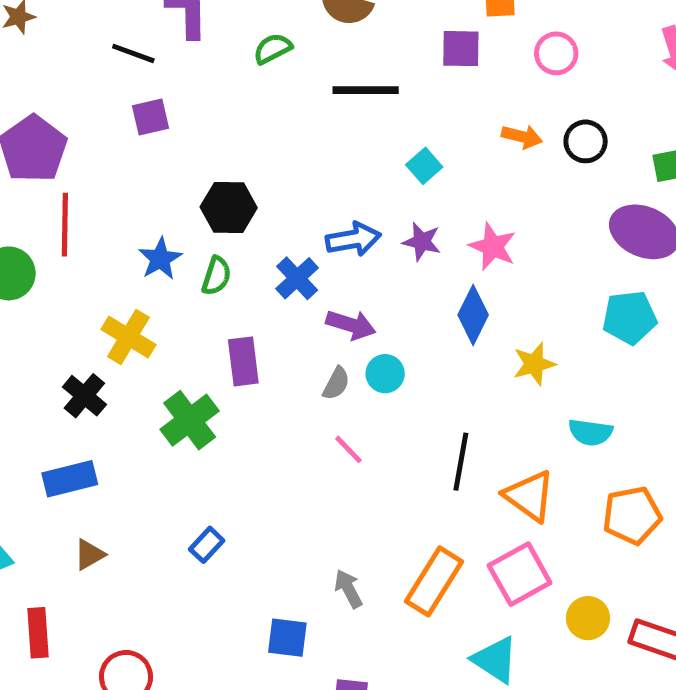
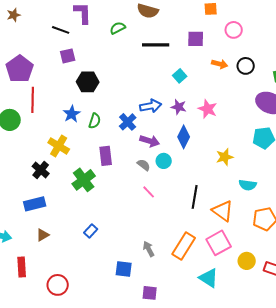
purple square: (461, 49) -> (196, 39), moved
black hexagon: (229, 207) -> (88, 82), moved
blue diamond: (473, 315) -> (184, 137), moved
gray semicircle: (336, 383) -> (144, 165), turned -80

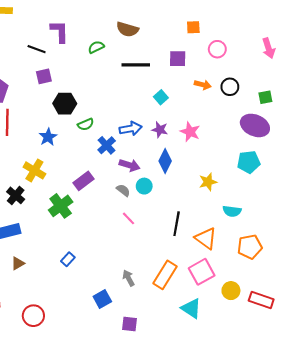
green semicircle: (95, 121) -> (86, 124), moved, turned 49
purple rectangle: (106, 156) -> (84, 181), turned 60
blue square: (124, 269) -> (102, 299), turned -36

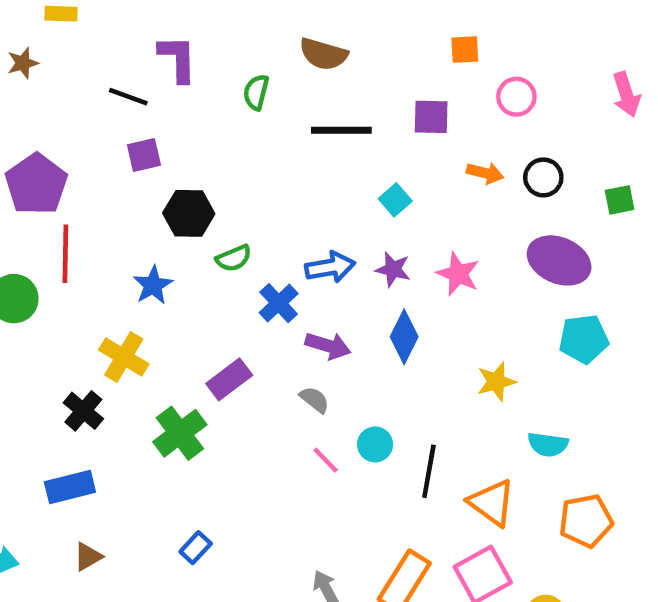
green semicircle: (96, 47) -> (256, 92), turned -49
purple ellipse: (255, 125) -> (559, 260), moved
cyan circle: (144, 186) -> (375, 444), moved

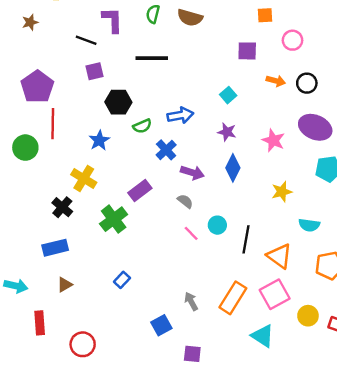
green semicircle: (256, 92) -> (153, 14), moved
black line: (341, 130) -> (152, 58), moved
blue arrow: (330, 267) -> (180, 115), moved
pink star: (458, 274) -> (273, 140), moved

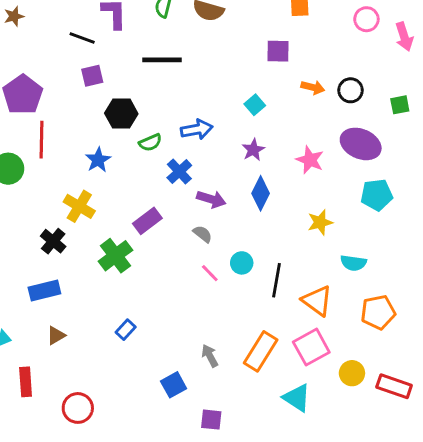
pink circle: (292, 40) -> (366, 19), moved
purple star: (227, 132) -> (253, 150), turned 30

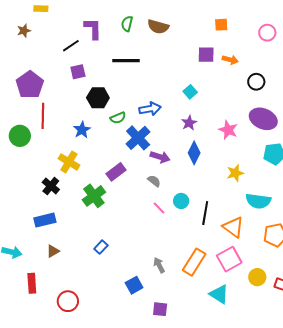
black line: (82, 38) -> (71, 46), turned -54
orange arrow: (313, 87) -> (230, 60), moved
blue cross: (179, 172) -> (138, 138), size x1.4
cyan semicircle: (353, 263) -> (258, 201), size x1.4

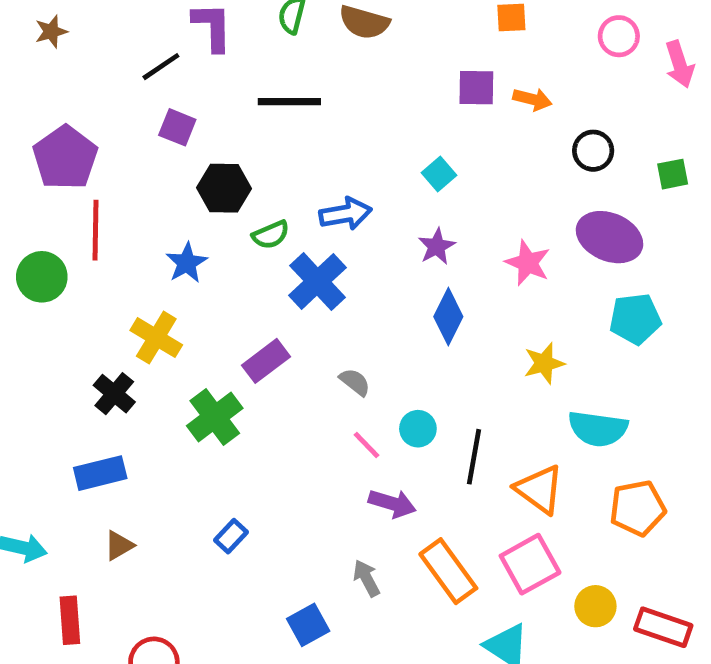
purple square: (78, 72) -> (177, 127), turned 35
purple arrow: (160, 157) -> (392, 503), moved
orange rectangle: (194, 262) -> (448, 571), turned -68

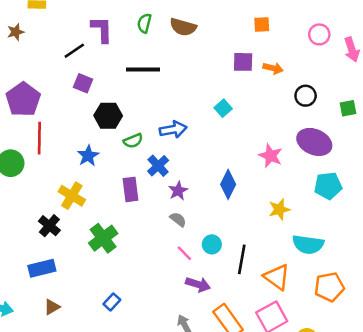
purple star: (437, 246) -> (178, 191), moved
blue cross: (317, 281) -> (158, 166), size x0.7
purple rectangle: (266, 361) -> (131, 189), moved, turned -60

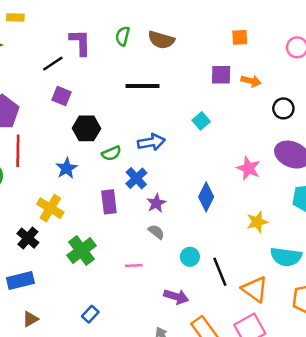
black line: (143, 69) -> (143, 86), moved
pink line: (184, 253) -> (134, 265), moved, turned -49
black line: (242, 259) -> (220, 272), turned -32

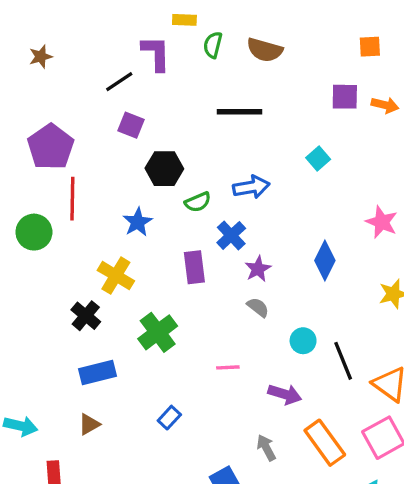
yellow rectangle: (15, 17) -> (184, 20), moved
pink line: (134, 265) -> (228, 367), moved
blue rectangle: (20, 280) -> (97, 372), moved

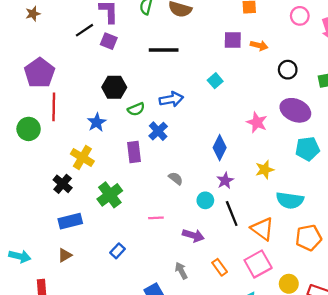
purple square: (131, 125) -> (109, 41), moved
purple star: (258, 269) -> (225, 181), moved
orange rectangle: (325, 443) -> (220, 267), size x0.6

